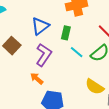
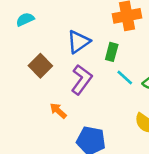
orange arrow: (37, 79) -> (58, 111), moved

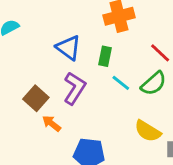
blue triangle: (78, 42) -> (68, 48), turned -45
brown square: (40, 66) -> (36, 98), moved

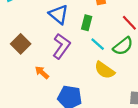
brown square: (36, 98) -> (21, 44), moved
yellow semicircle: (148, 131) -> (105, 70), moved

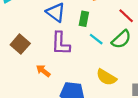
purple L-shape: (61, 46) -> (61, 43), turned 150
yellow semicircle: (105, 70) -> (106, 77), moved

